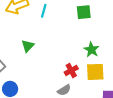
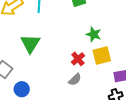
green triangle: (28, 46) -> (30, 44), size x1.5

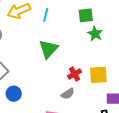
green star: (94, 34) -> (95, 34), moved
green triangle: (30, 44) -> (48, 49), moved

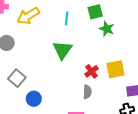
cyan line: (46, 15) -> (67, 18), moved
gray semicircle: (68, 94) -> (87, 92), turned -48

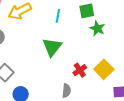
yellow square: (115, 69) -> (104, 69), turned -36
gray semicircle: (87, 92) -> (66, 91), moved

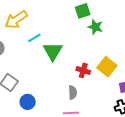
cyan line: (58, 16) -> (34, 38), moved, turned 56
red cross: (80, 70) -> (83, 70), turned -32

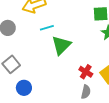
gray semicircle: (73, 92) -> (86, 92), moved

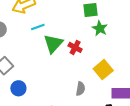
red cross: (86, 72) -> (75, 47), moved

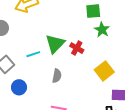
cyan line: (38, 27) -> (33, 54), moved
gray semicircle: (80, 89) -> (57, 76), moved

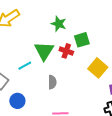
green square: (93, 11) -> (82, 40), moved
green star: (102, 30) -> (59, 24), moved

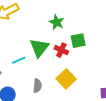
yellow square: (98, 68) -> (66, 79), moved
gray semicircle: (52, 82) -> (37, 86), moved

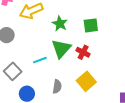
green star: (57, 22) -> (60, 24), moved
green square: (78, 41) -> (91, 25), moved

